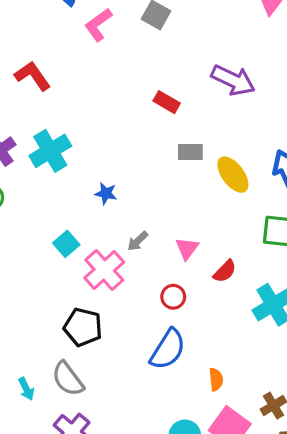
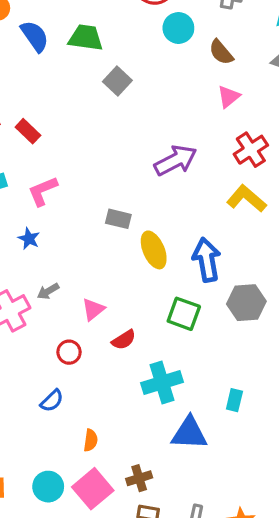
pink L-shape: (98, 25) -> (43, 191), moved
purple arrow: (233, 80) -> (176, 160), turned -66
red rectangle: (167, 102) -> (28, 131), moved
blue semicircle: (168, 349) -> (52, 401), size x0.6

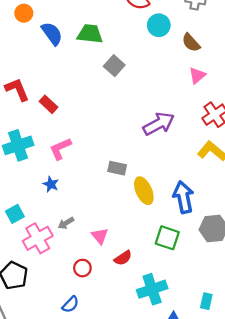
pink triangle: (93, 309) -> (100, 236), turned -30

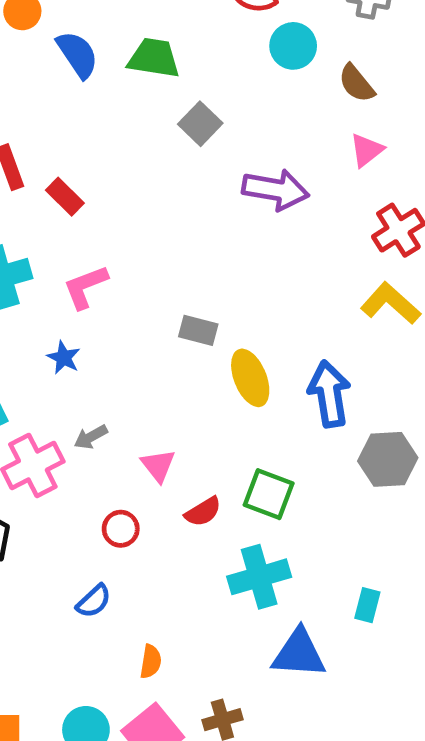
purple arrow: (159, 124) -> (276, 190), moved, turned 36
green square: (167, 238) -> (269, 494), moved

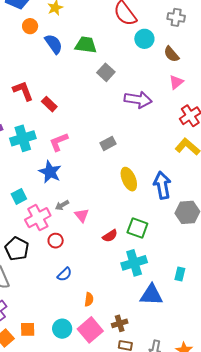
gray rectangle: (198, 330) -> (108, 143), moved, turned -42
blue star: (64, 358) -> (50, 172), size x1.6
pink triangle: (158, 465) -> (82, 215), moved
red circle: (121, 529) -> (56, 241), moved

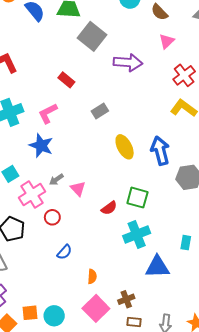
gray square: (106, 72) -> (92, 36), size x1.5
red rectangle: (49, 104) -> (66, 80), moved
cyan circle: (62, 329) -> (54, 316), moved

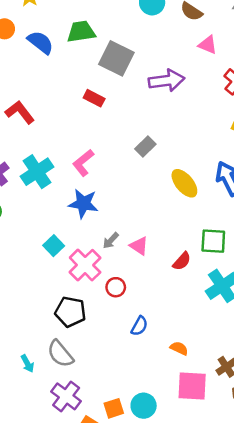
pink triangle: (167, 41) -> (208, 45), turned -42
red rectangle: (66, 80) -> (94, 98), moved
orange semicircle: (92, 276) -> (179, 348), turned -56
pink square: (96, 308) -> (192, 386), turned -30

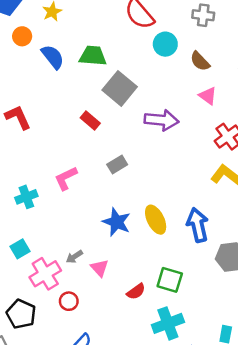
gray rectangle: (145, 146) -> (117, 165), moved
cyan cross: (37, 172) -> (26, 197), moved, size x0.7
blue star: (83, 203) -> (117, 222), moved

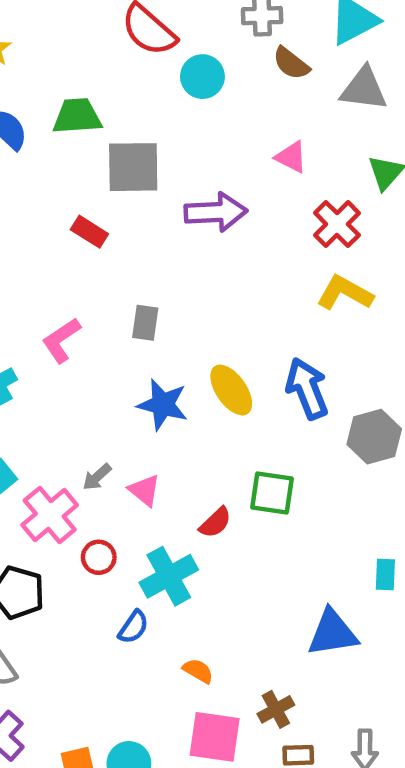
brown semicircle: (200, 61) -> (291, 63), moved
gray square: (120, 88) -> (133, 167), turned -32
gray rectangle: (117, 165) -> (145, 323), moved, turned -42
cyan cross: (168, 323) -> (169, 576), moved

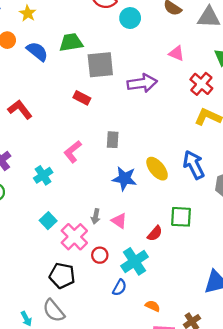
gray arrow: (97, 477) -> (96, 216), turned -32

